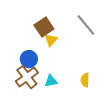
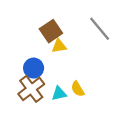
yellow triangle: (51, 40) -> (59, 46), turned 40
yellow semicircle: (85, 80) -> (78, 89), moved, turned -32

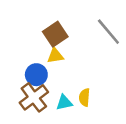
yellow triangle: (59, 46) -> (55, 56), moved
yellow semicircle: (78, 89) -> (84, 97), turned 35

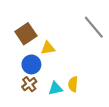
brown square: (55, 34) -> (26, 34), moved
brown cross: (34, 97) -> (29, 84), size x0.6

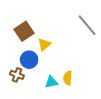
yellow triangle: (48, 48) -> (44, 44), turned -32
brown cross: (29, 84) -> (17, 75), moved, turned -32

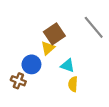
brown square: (24, 31) -> (54, 34), moved
cyan triangle: (51, 82) -> (68, 66), moved, turned 32

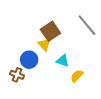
yellow triangle: (48, 48) -> (44, 44), turned -32
yellow semicircle: (73, 84) -> (77, 76), moved, turned 40

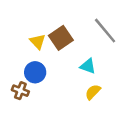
yellow triangle: (44, 44) -> (38, 42), moved
cyan triangle: (63, 61) -> (88, 66), moved

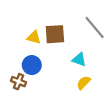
brown square: (61, 38) -> (55, 34), turned 30
yellow triangle: (38, 42) -> (34, 37), turned -32

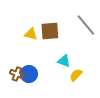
cyan triangle: (79, 60) -> (64, 61), moved
blue circle: (32, 65) -> (29, 74), moved

